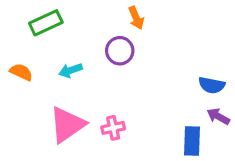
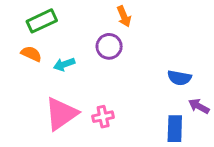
orange semicircle: (21, 72) -> (31, 54), moved
blue semicircle: (212, 85) -> (179, 78), moved

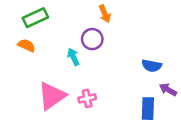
cyan arrow: (64, 64) -> (73, 57), moved, turned 84

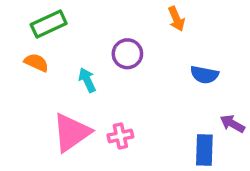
orange arrow: (105, 14) -> (176, 19), moved
cyan arrow: (73, 57) -> (87, 80), moved
blue semicircle: (152, 66) -> (204, 75), moved

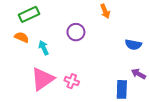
blue semicircle: (204, 75) -> (133, 45), moved
cyan arrow: (87, 80) -> (44, 48), moved
pink cross: (120, 136) -> (72, 81), turned 32

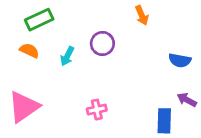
cyan arrow: (44, 48) -> (67, 56), moved, turned -128
pink triangle: (43, 79) -> (24, 107), moved
pink cross: (72, 81) -> (97, 110), turned -32

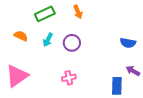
orange arrow: (142, 15) -> (78, 12), moved
green rectangle: (39, 20) -> (45, 14), moved
purple circle: (102, 44) -> (72, 43), moved

